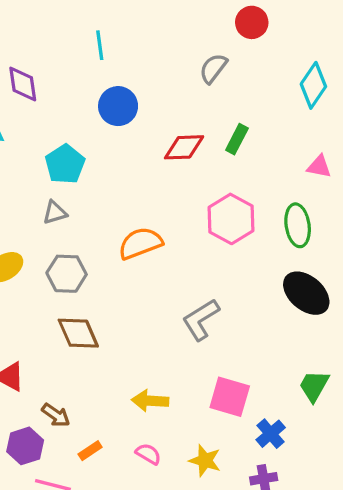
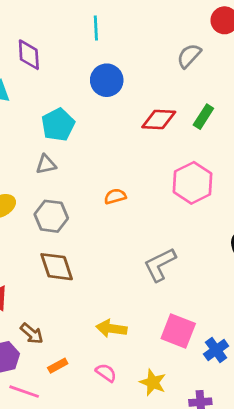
orange semicircle: (140, 243) -> (115, 196), size x0.6
blue cross: (271, 434) -> (216, 350), moved

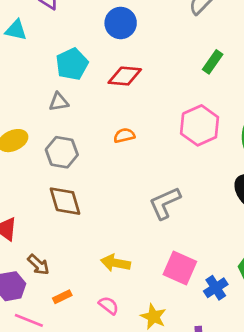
red diamond: (159, 120) -> (125, 76), moved

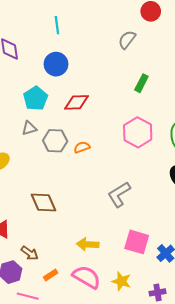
blue circle: (121, 23) -> (56, 64), moved
gray hexagon: (62, 152) -> (55, 141), moved
pink semicircle: (109, 305) -> (87, 277), size x1.8

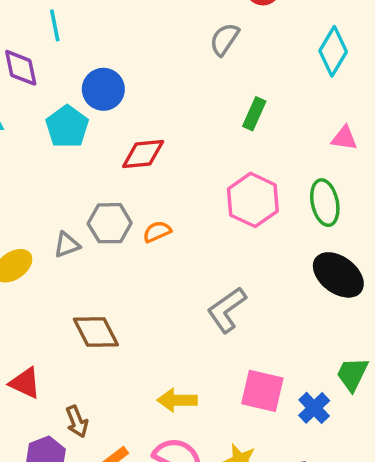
cyan line: (57, 25) -> (55, 25), moved
cyan pentagon: (35, 98) -> (67, 127), moved
gray triangle: (29, 128) -> (67, 245), moved
brown arrow: (30, 253) -> (77, 422), turned 36

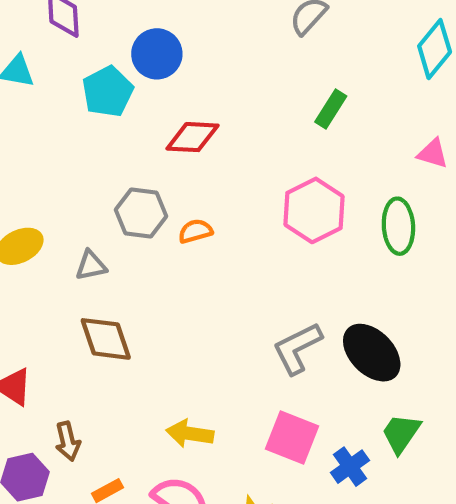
gray triangle: (67, 245) -> (91, 265), moved
black ellipse: (338, 275) -> (372, 353), moved
gray L-shape: (227, 310) -> (297, 348), moved

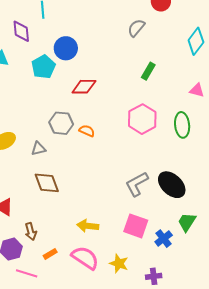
orange semicircle: (195, 231) -> (87, 131), turned 42

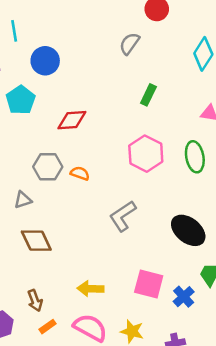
blue circle: (66, 48) -> (45, 61), moved
gray L-shape: (137, 184) -> (123, 216), moved
brown arrow: (31, 232) -> (35, 300), moved

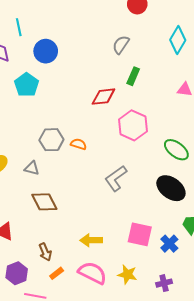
gray semicircle: (130, 44) -> (121, 45), moved
red diamond: (72, 120) -> (103, 97), moved
green ellipse: (195, 157) -> (176, 150), moved, turned -40
gray triangle: (23, 200) -> (32, 168), turned 35

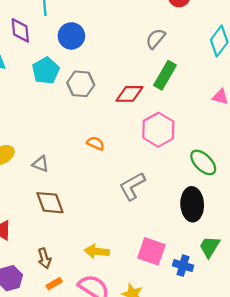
green rectangle: (133, 76) -> (165, 75), size x1.4
gray hexagon: (51, 140) -> (81, 84), moved
black ellipse: (171, 188) -> (192, 204), turned 44
blue cross: (169, 244) -> (183, 266), turned -36

